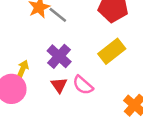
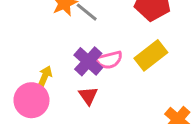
pink semicircle: (83, 85) -> (109, 60), moved, turned -55

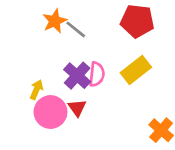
pink semicircle: (109, 60) -> (97, 74), turned -70
pink circle: (31, 100) -> (50, 112), moved

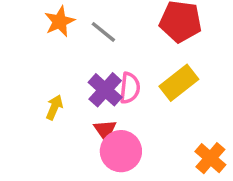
orange star: (55, 21) -> (60, 21), moved
pink circle: (50, 112) -> (121, 151), moved

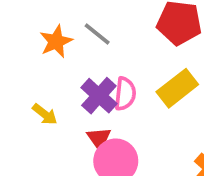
orange star: (60, 21) -> (56, 41), moved
yellow arrow: (54, 107) -> (45, 114), turned 105

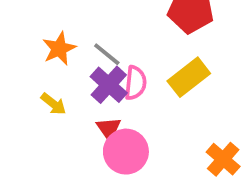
gray line: (97, 34) -> (107, 54), moved
orange star: (56, 41) -> (59, 49), moved

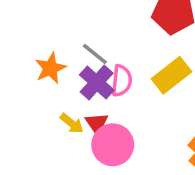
orange star: (59, 49) -> (50, 68), moved
yellow arrow: (53, 104) -> (72, 123), moved

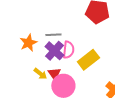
gray line: (95, 54) -> (53, 35), turned -42
yellow rectangle: (172, 75) -> (88, 60), moved

